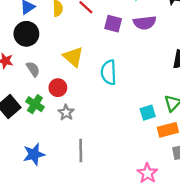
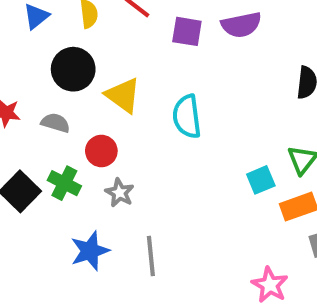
black circle: (26, 34) -> (73, 69), moved
gray semicircle: (33, 69) -> (55, 123), turned -35
blue star: (34, 154) -> (90, 251), moved

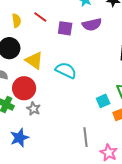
cyan semicircle: (187, 117) -> (66, 70), turned 125
red circle: (101, 151) -> (24, 88), size x1.5
gray line: (151, 256) -> (86, 137), moved

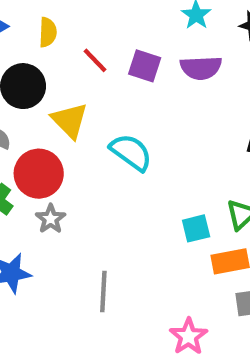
red line: (40, 17) -> (95, 60), moved
gray line: (86, 137) -> (103, 292), moved

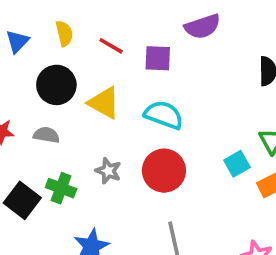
purple square: (145, 66) -> (158, 58), moved
red circle: (39, 174) -> (164, 171), moved
gray star: (51, 219) -> (108, 171), moved

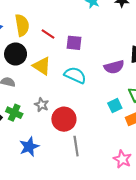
purple semicircle: (202, 27) -> (114, 67), moved
yellow semicircle: (64, 33) -> (22, 25), size x1.5
red circle: (164, 171) -> (64, 119), moved

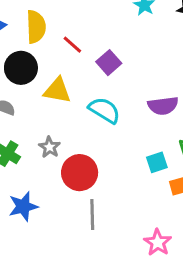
purple square: (74, 43) -> (109, 63), turned 35
yellow triangle: (42, 66) -> (57, 90), turned -30

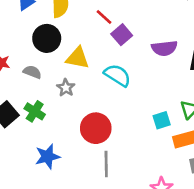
red line: (72, 45) -> (104, 17), moved
purple semicircle: (163, 106) -> (164, 48), moved
gray star: (49, 147) -> (66, 88), moved

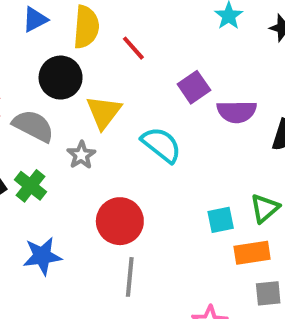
red line: (104, 17) -> (133, 48), moved
purple square: (122, 35) -> (194, 87), moved
yellow triangle: (77, 58) -> (104, 112), turned 50
gray semicircle: (32, 72) -> (33, 126), size x1.5

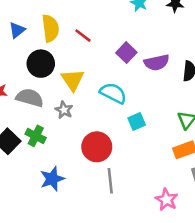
cyan square: (221, 220) -> (137, 121), moved

